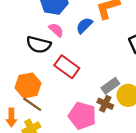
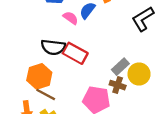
pink semicircle: (56, 30) -> (71, 18), moved
black semicircle: (39, 45) -> (53, 47), moved

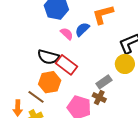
yellow circle: (139, 74) -> (125, 64), moved
orange hexagon: (39, 76) -> (50, 82), moved

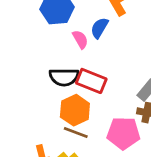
pink semicircle: (67, 34) -> (80, 39), turned 32
brown line: (36, 97) -> (76, 132), moved

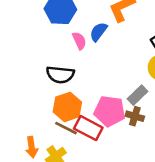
red rectangle: (91, 81) -> (88, 128), moved
pink pentagon: (123, 133) -> (110, 111), moved

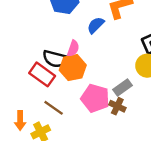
pink semicircle: (79, 41) -> (73, 48), moved, turned 35
orange hexagon: (67, 107) -> (73, 68), moved
red rectangle: (88, 128) -> (42, 74), moved

